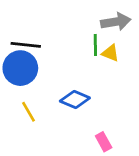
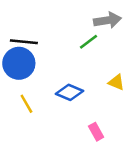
green line: (95, 45) -> (88, 42), turned 54
yellow triangle: (110, 53) -> (116, 82), moved

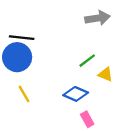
green line: (88, 42) -> (87, 61), moved
blue diamond: (70, 92) -> (76, 94), moved

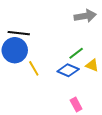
yellow line: (24, 94) -> (34, 68), moved
blue diamond: (76, 94) -> (68, 70), moved

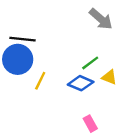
gray arrow: (85, 16) -> (101, 19), turned 50
yellow line: (34, 68) -> (40, 81), turned 56

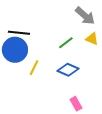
green line: (90, 63) -> (66, 43), moved
yellow triangle: (109, 77) -> (92, 39), moved

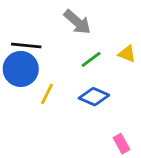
gray arrow: (85, 16) -> (77, 22), moved
pink rectangle: (76, 104) -> (122, 144), moved

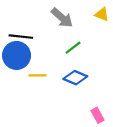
yellow triangle: (127, 54) -> (102, 14), moved
yellow line: (47, 94) -> (38, 75), turned 63

